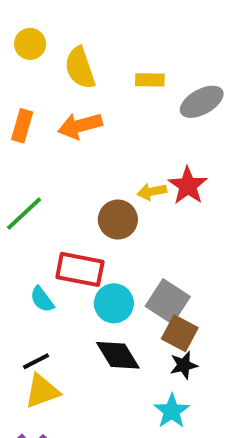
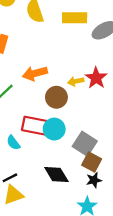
yellow rectangle: (150, 80) -> (75, 18), size x1.5
orange arrow: (80, 126) -> (35, 73), moved
cyan circle: (114, 303) -> (54, 129), moved

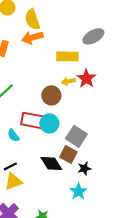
yellow rectangle: (75, 18) -> (67, 56), moved
orange arrow: (35, 73) -> (32, 37), moved
brown square: (92, 162) -> (68, 154), moved

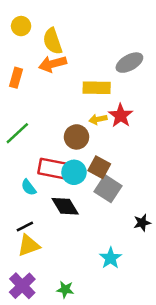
brown square: (68, 154) -> (99, 167), moved
black diamond: (51, 163) -> (65, 206), moved
black star: (84, 168) -> (142, 223), moved

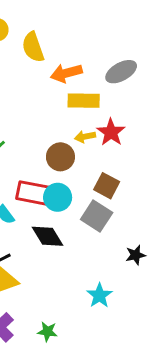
orange arrow: (53, 64) -> (66, 73), moved
brown square: (99, 167) -> (107, 186), moved

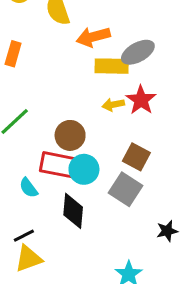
gray ellipse: (121, 72) -> (138, 52), moved
brown circle: (60, 157) -> (70, 135), moved
black diamond: (47, 236) -> (73, 211), turned 36

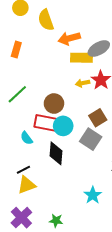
brown square: (136, 157) -> (98, 118), turned 30

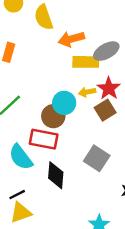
brown square: (98, 118) -> (105, 110), moved
cyan circle: (63, 126) -> (64, 103), moved
cyan semicircle: (26, 138) -> (21, 157), size x1.6

